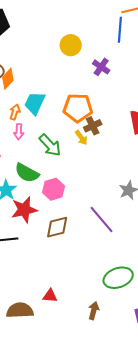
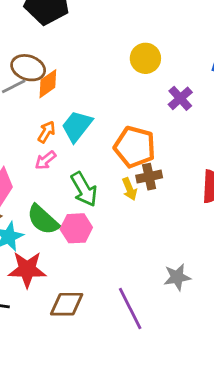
pink arrow: (19, 132) -> (45, 160), turned 35
pink hexagon: (54, 189) -> (76, 228), moved

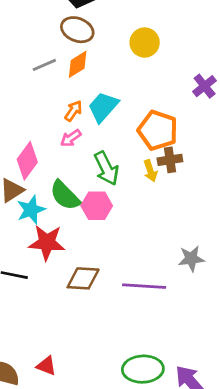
yellow circle: (145, 58) -> (145, 43), moved
brown ellipse: (28, 68) -> (77, 30), moved
purple line: (130, 308) -> (144, 286), turned -63

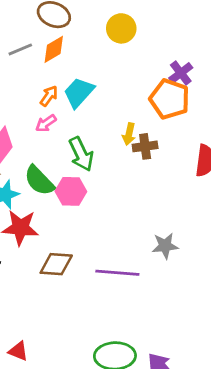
orange pentagon: (158, 130) -> (170, 99), moved
yellow arrow: (150, 171) -> (129, 134), moved, turned 30

